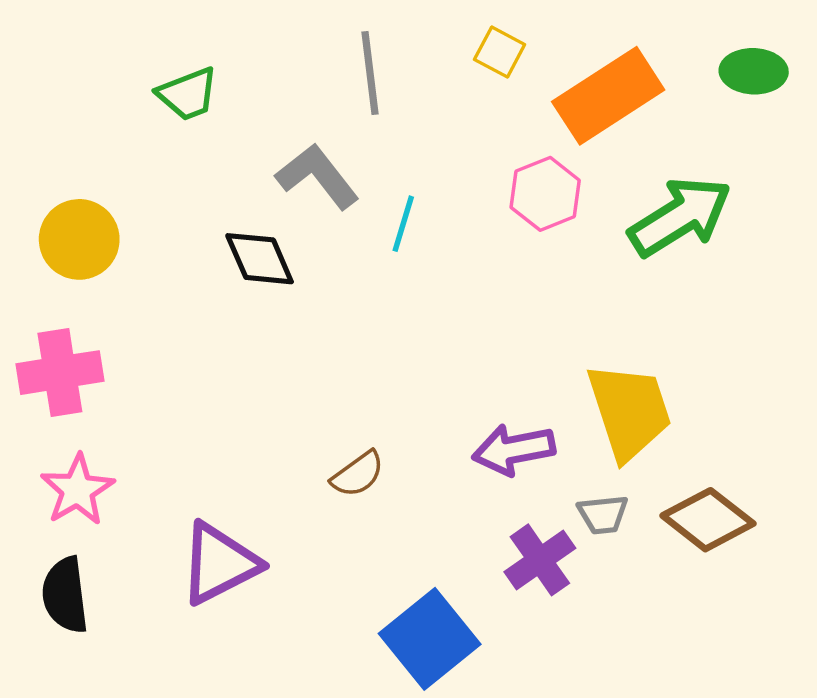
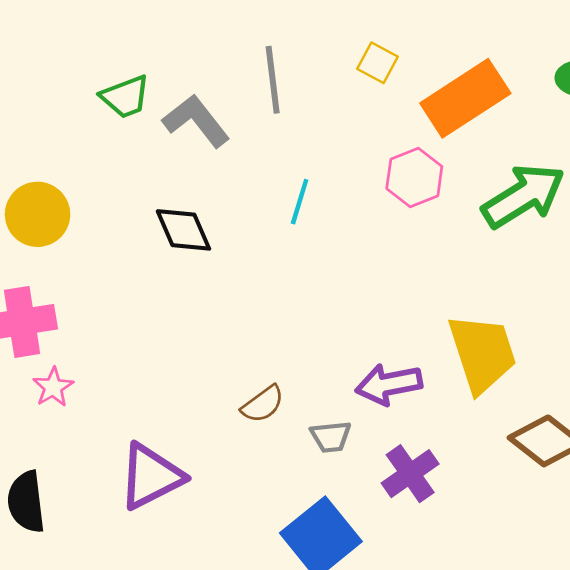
gray L-shape: (317, 176) -> (196, 121), moved
pink star: (77, 490) -> (53, 387), moved, size x0.7
gray trapezoid: (603, 514) -> (331, 437), moved

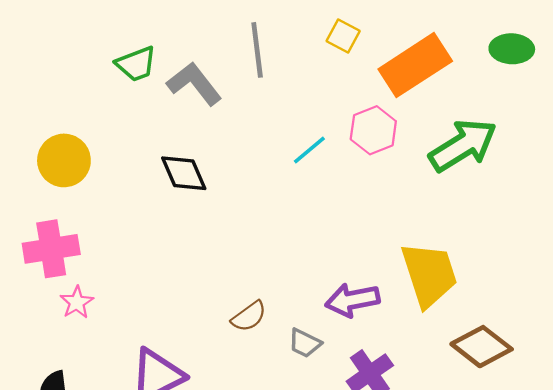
cyan line: (300, 202) -> (309, 150), moved, turned 33
gray trapezoid: (331, 437) -> (305, 343), turned 32

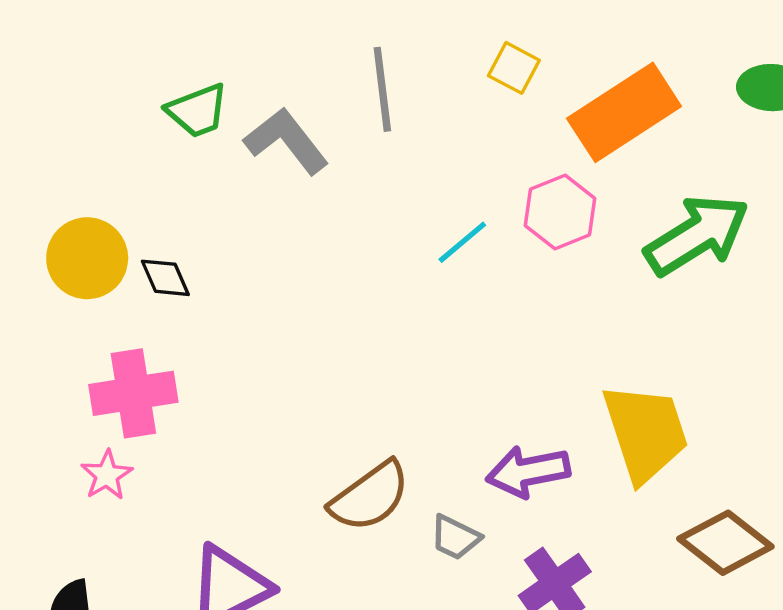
black diamond: (184, 173) -> (165, 278), moved, size x0.7
pink cross: (51, 249) -> (133, 393), moved
brown semicircle: (249, 316) -> (370, 496), size x1.5

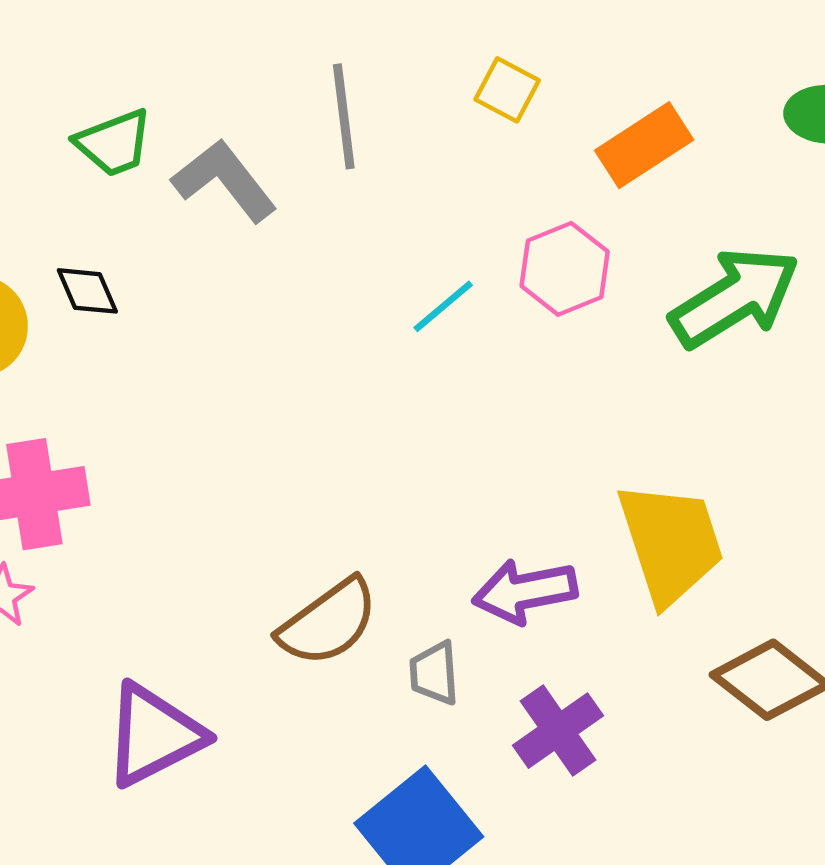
orange rectangle: (624, 112) -> (644, 145), size x0.7
black diamond: (165, 278) -> (87, 291), moved
gray trapezoid: (455, 537) -> (434, 673), turned 60

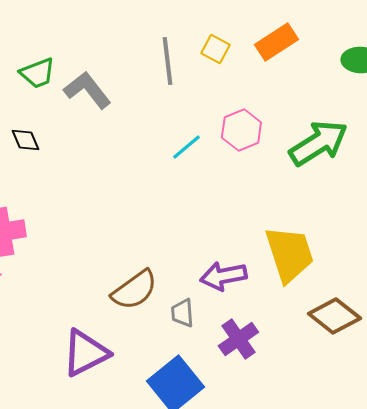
gray line: (344, 116) -> (167, 61), moved
orange rectangle: (644, 145) -> (276, 42), moved
purple triangle: (154, 735) -> (85, 353), moved

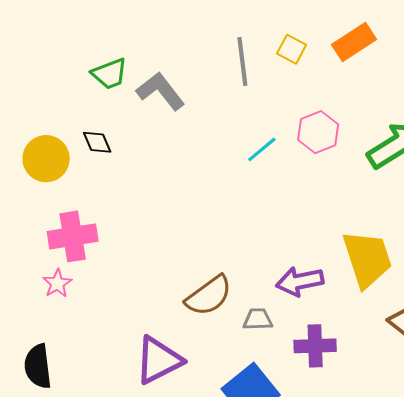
gray trapezoid: (182, 313) -> (258, 319), turned 92
purple cross: (238, 339) -> (315, 346), turned 33

